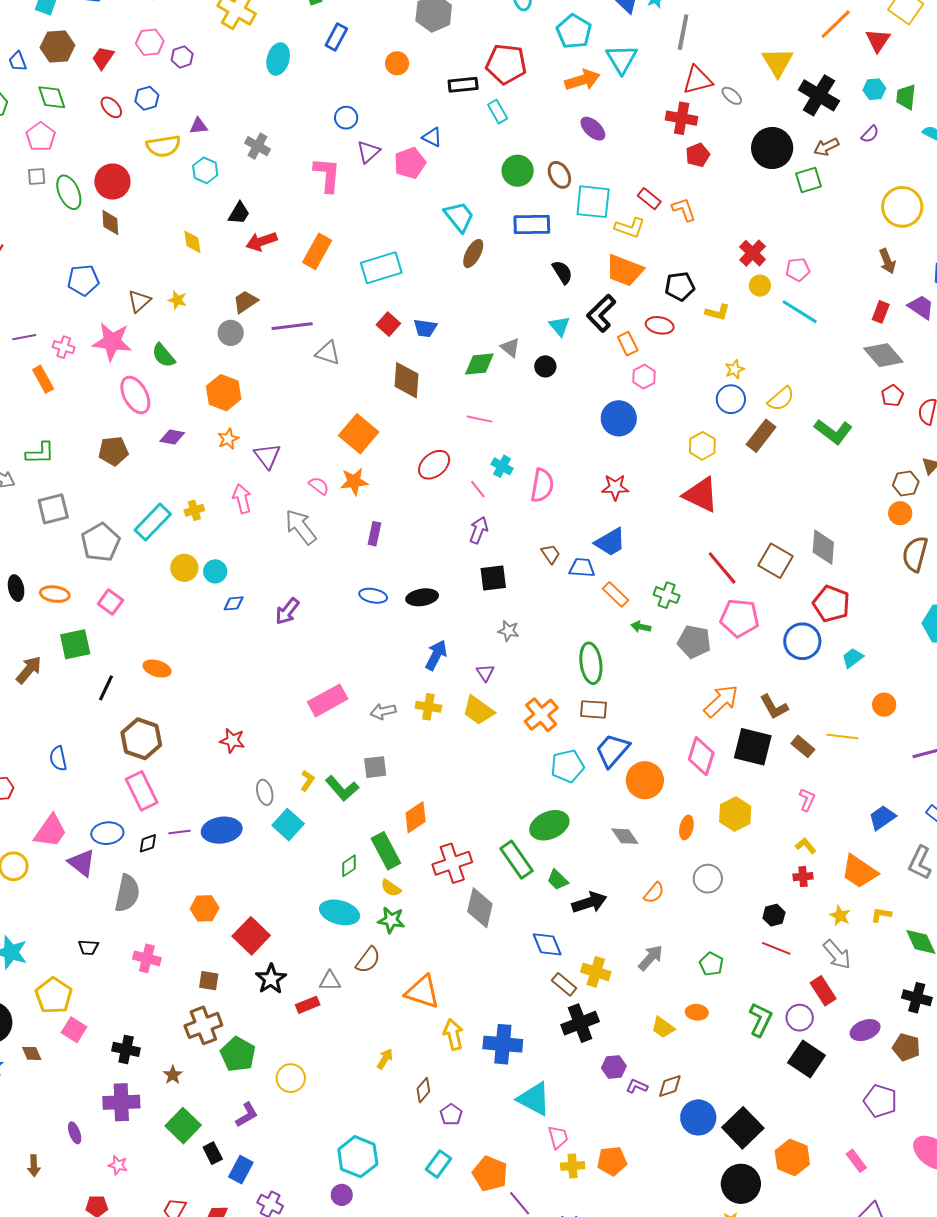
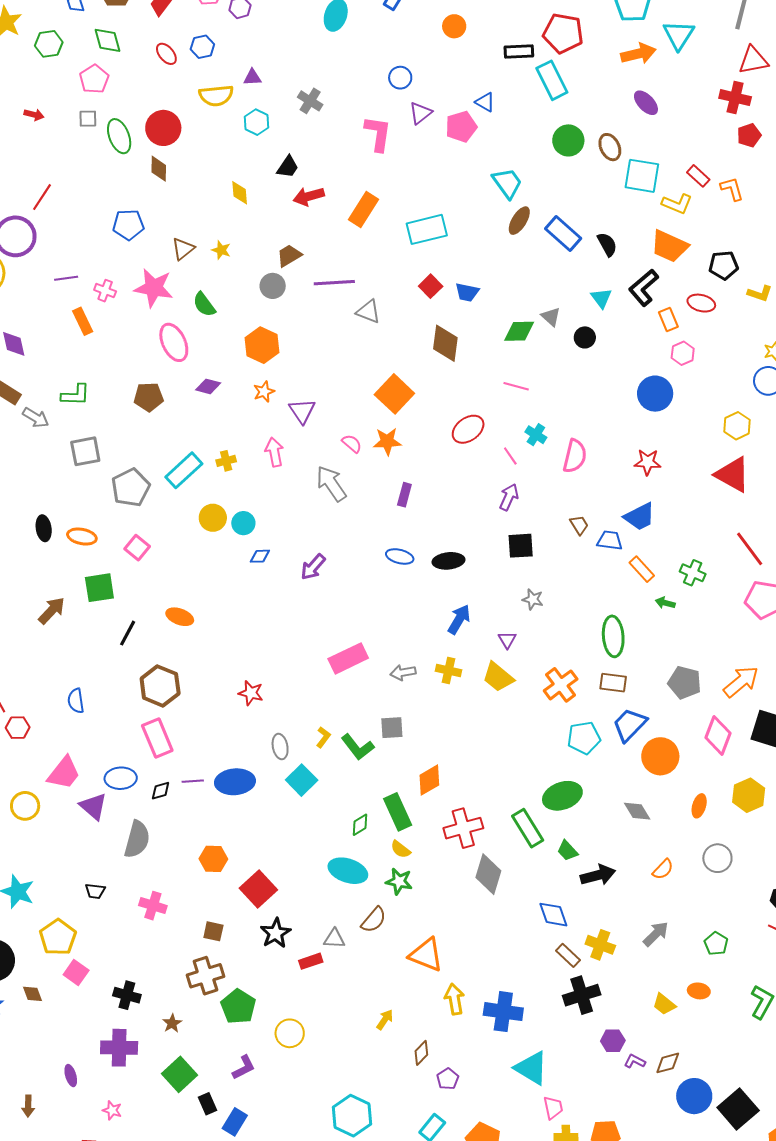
cyan rectangle: (498, 112) -> (552, 80), size x1.6
blue rectangle: (532, 225) -> (563, 233), moved, turned 39
gray pentagon: (694, 642) -> (685, 683), moved

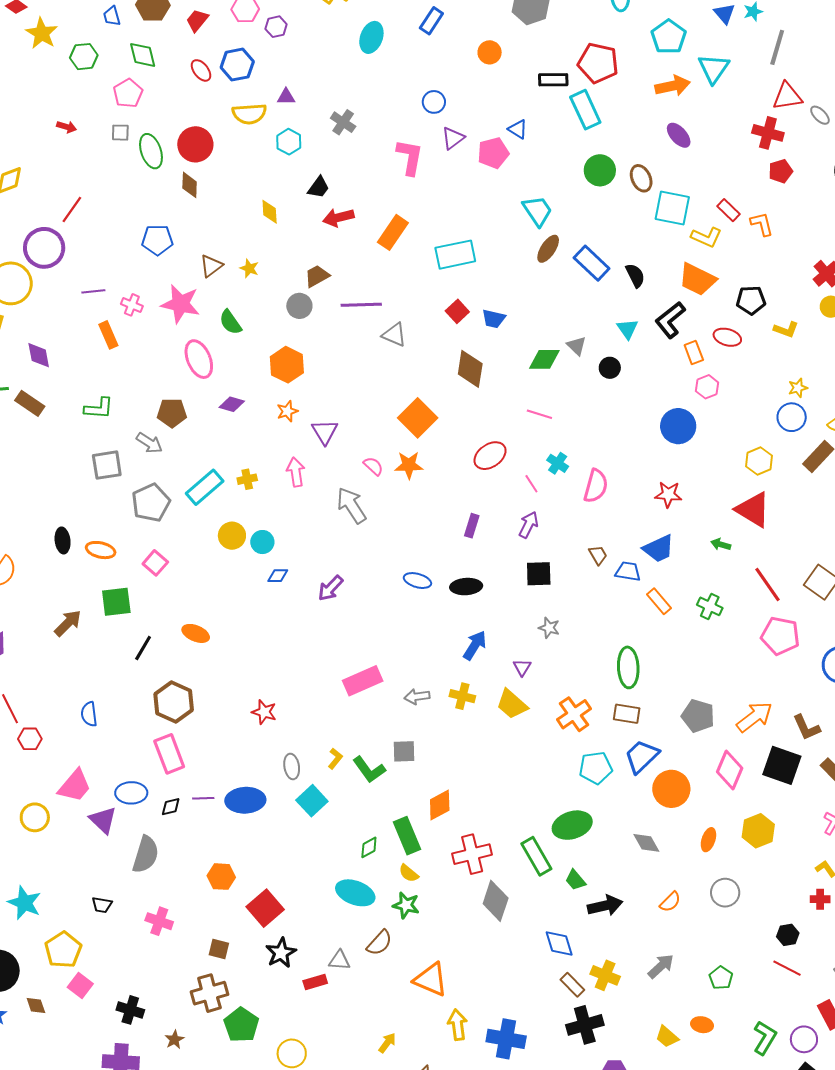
blue hexagon: (202, 47) -> (237, 65), size x1.4
gray arrow: (36, 418) -> (149, 443), moved
purple rectangle: (404, 495) -> (472, 526), moved
green arrow: (665, 603) -> (721, 544), moved

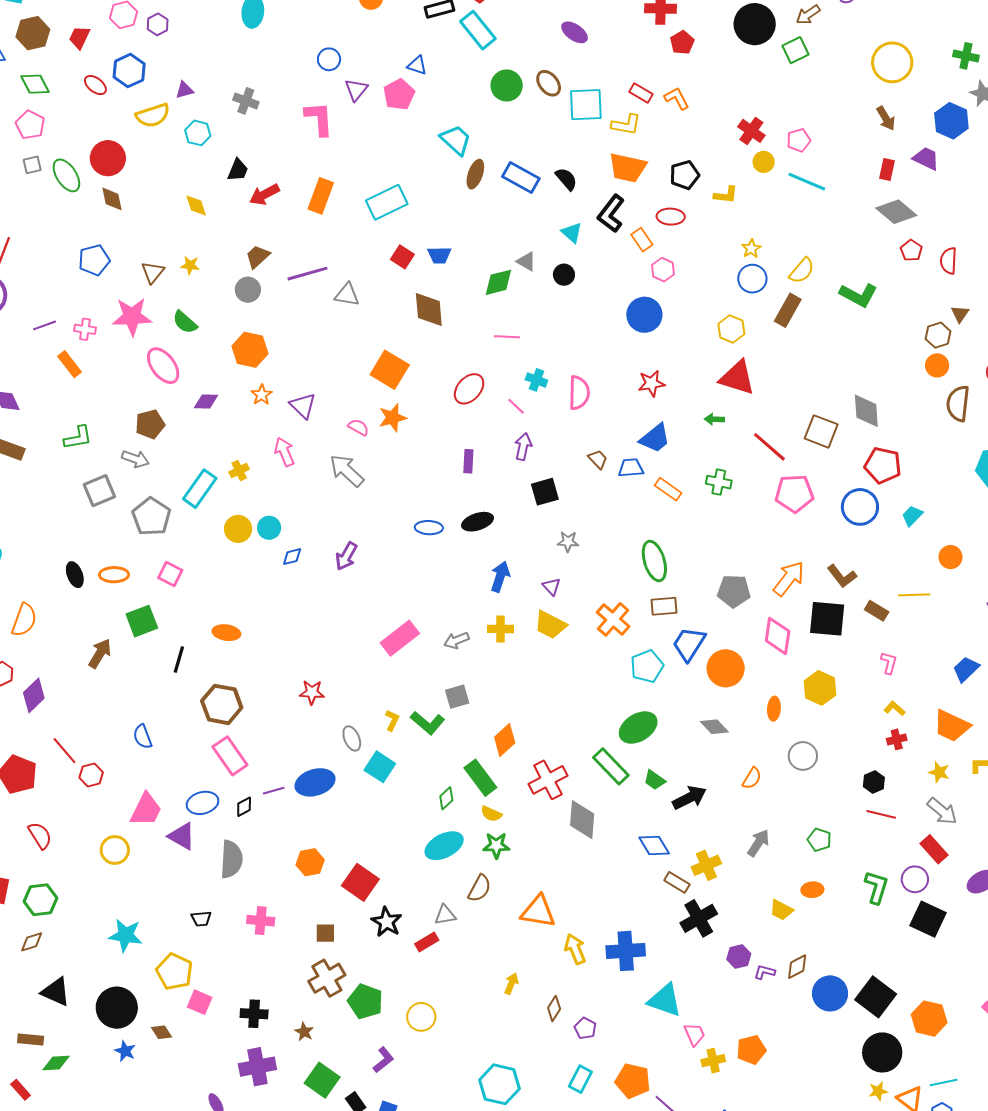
cyan ellipse: (355, 893) -> (444, 846), turned -33
yellow cross: (605, 975) -> (706, 865), turned -32

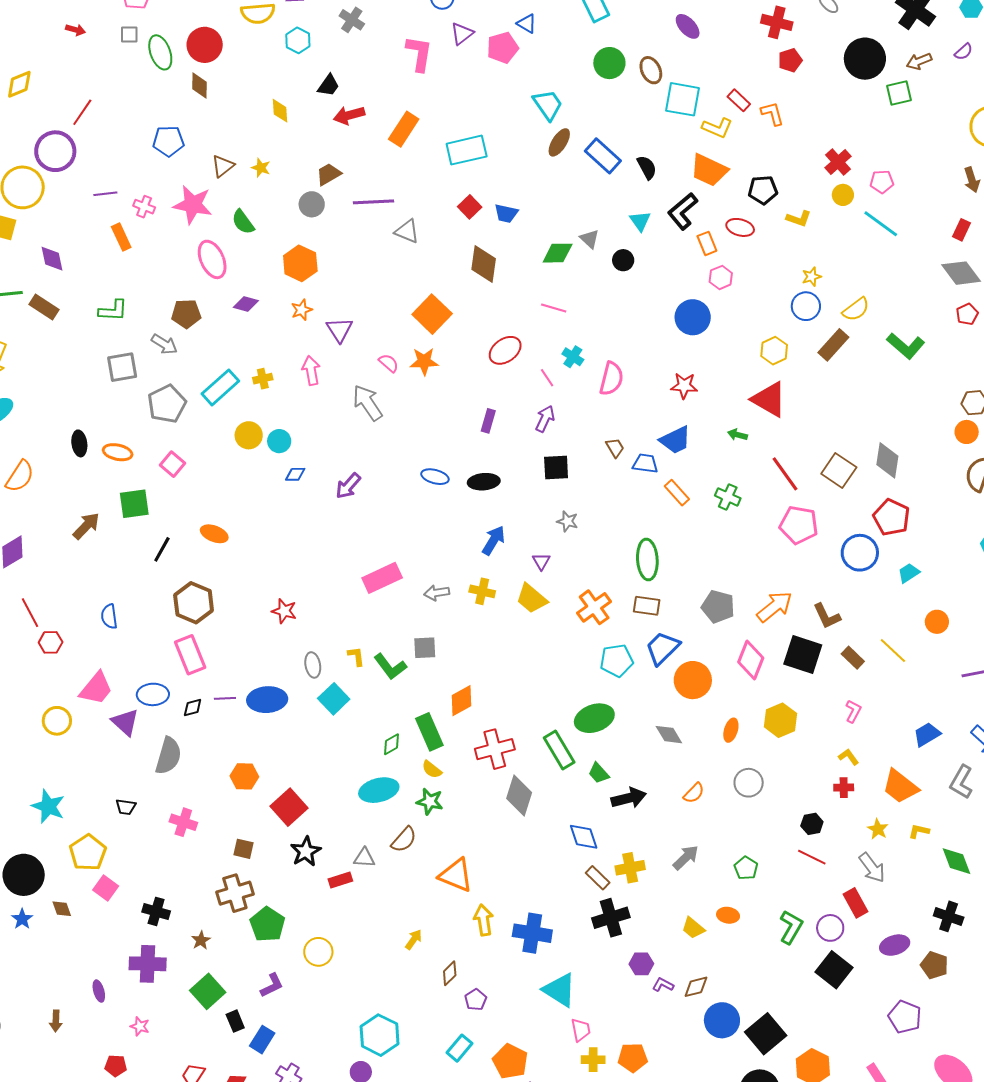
yellow line: (914, 595) -> (893, 651), turned 32
yellow L-shape: (392, 720) -> (356, 656), turned -45

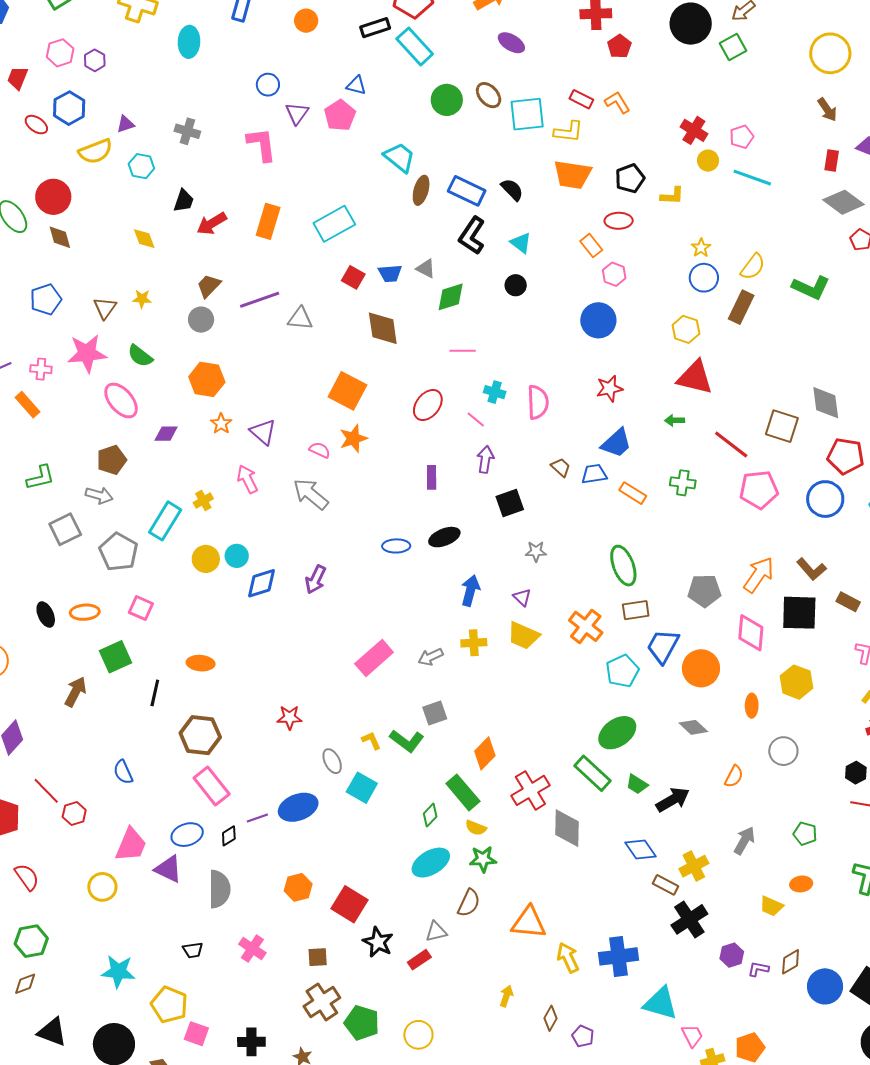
black L-shape: (683, 211) -> (472, 236), moved
gray triangle: (590, 239) -> (426, 269), moved
blue diamond: (295, 474) -> (261, 583), size x1.6
pink cross: (183, 822) -> (252, 949), turned 32

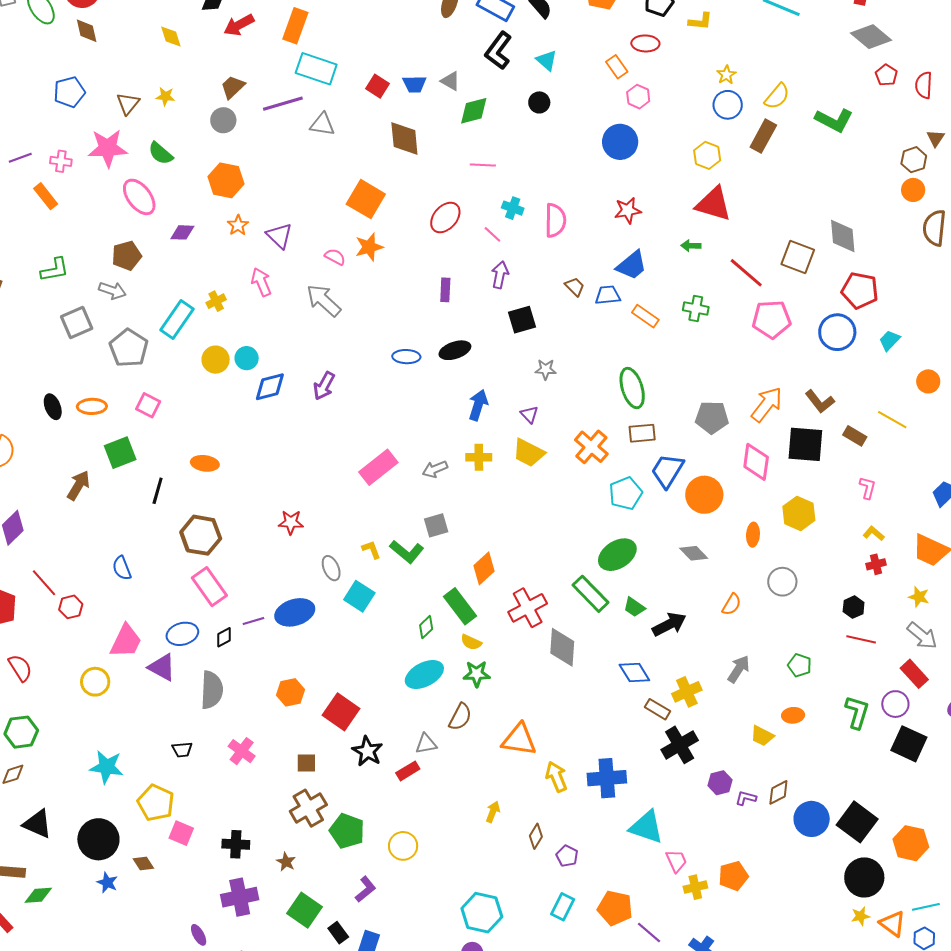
cyan rectangle: (334, 224) -> (316, 69), moved, turned 45

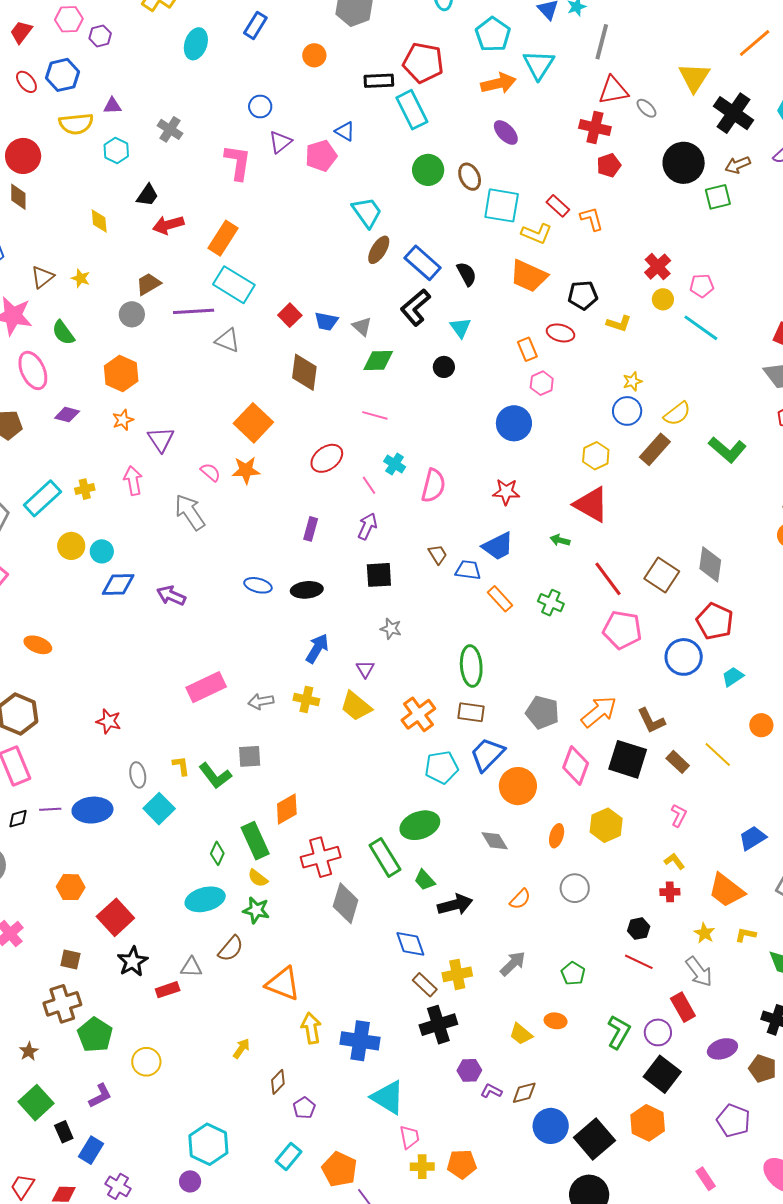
purple arrow: (324, 386) -> (171, 596), turned 72
green diamond: (426, 627) -> (217, 853), turned -35
orange hexagon: (911, 843) -> (648, 1123), moved

